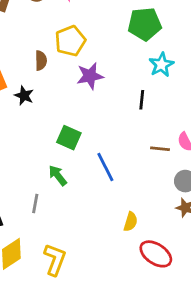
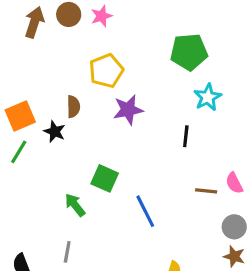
brown semicircle: (41, 60) -> (73, 107), moved
green arrow: (58, 175) -> (75, 205), moved

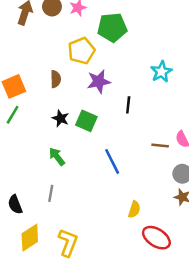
green pentagon: (189, 52) -> (112, 27), moved
black star: (55, 132) -> (61, 118), moved
black line: (186, 136) -> (128, 105), moved
green square: (105, 178) -> (86, 121), moved

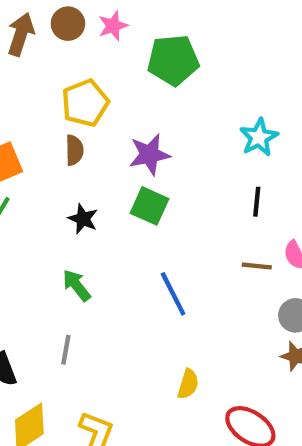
yellow pentagon: (81, 51) -> (85, 103), moved
black line: (128, 105) -> (257, 202), moved
green square: (86, 121) -> (149, 206), moved
yellow semicircle: (134, 209) -> (188, 384), moved

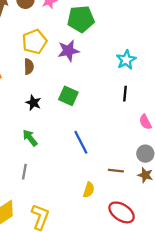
purple star: (149, 154) -> (68, 51), moved
brown line: (257, 266) -> (116, 171), moved

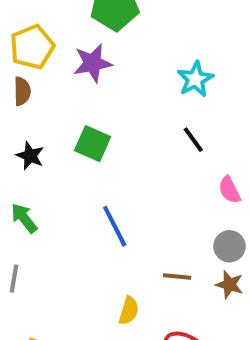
black line: (125, 94) -> (193, 140), turned -42

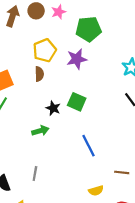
black star: (30, 156) -> (53, 108), moved
green arrow: (24, 218) -> (40, 131), moved, turned 112
yellow semicircle: (129, 311) -> (96, 191), turned 56

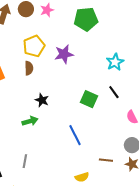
green pentagon: (89, 29) -> (86, 19), moved
green square: (77, 102) -> (89, 99), moved

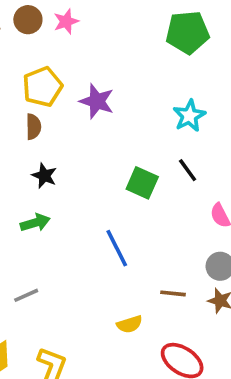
green pentagon: (86, 19) -> (188, 32), moved
purple star: (64, 54) -> (97, 101), turned 30
black star: (42, 100) -> (44, 176), moved
gray line: (25, 161) -> (26, 295), turned 56

